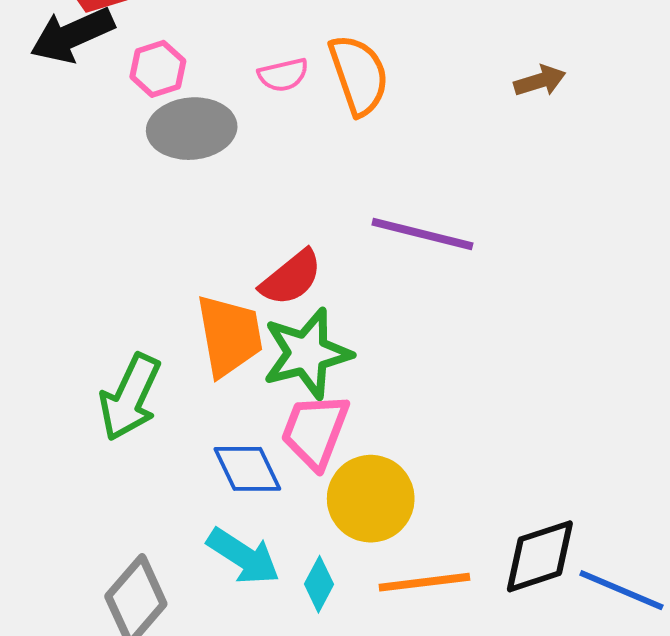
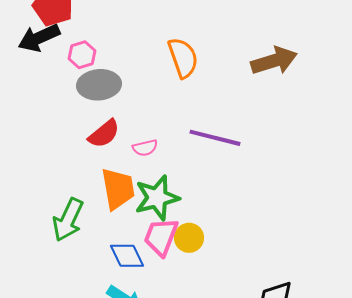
pink semicircle: (283, 75) -> (145, 148), moved
brown arrow: (540, 81) -> (274, 61), size x1.8
red semicircle: (291, 278) -> (104, 134), moved
yellow circle: (371, 499) -> (189, 238), moved, size x0.7

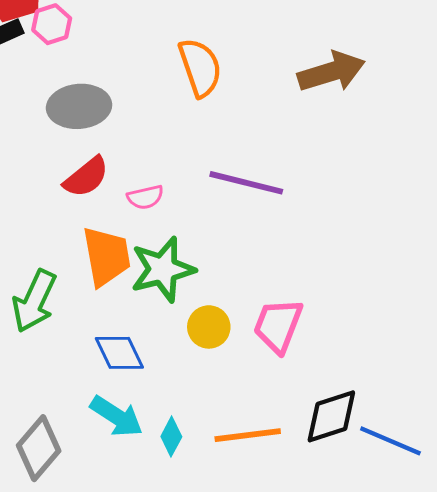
pink hexagon: (82, 55) -> (52, 24), moved
pink trapezoid: (161, 237) -> (278, 326), moved

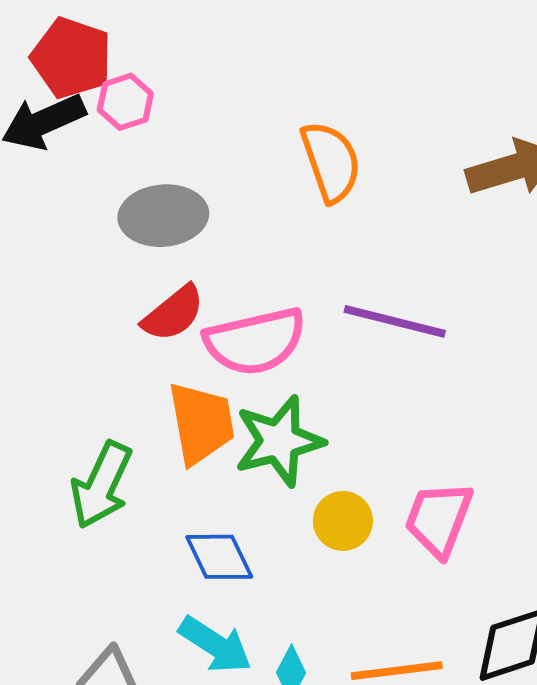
pink semicircle: (145, 197) -> (255, 341), size x2.0

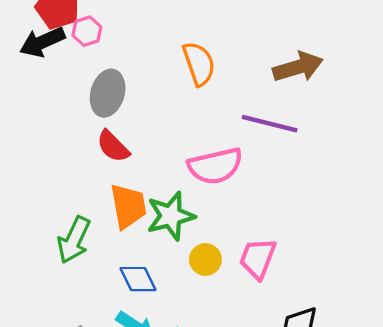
gray ellipse: (163, 216) -> (108, 93), turned -69
red semicircle: (173, 313) -> (113, 146), turned 84
purple line: (395, 321) -> (270, 124), moved
pink semicircle: (255, 341) -> (215, 166), moved

